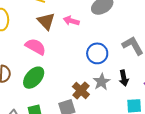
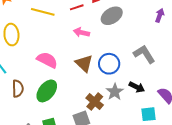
brown triangle: (46, 21) -> (84, 63), moved
black arrow: (124, 78) -> (137, 87), turned -49

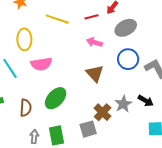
pink semicircle: (47, 60) -> (41, 64), moved, turned 140
blue circle: (109, 64) -> (128, 59), moved
brown semicircle: (18, 89) -> (26, 108), moved

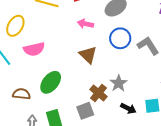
yellow ellipse: (24, 39) -> (15, 26), turned 35
black arrow: (146, 101) -> (128, 108), moved
brown semicircle: (26, 108) -> (21, 94), turned -84

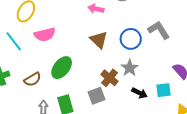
blue circle: (120, 38) -> (131, 39), moved
brown semicircle: (21, 94) -> (33, 79), turned 144

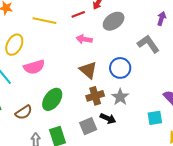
gray L-shape: (159, 30) -> (148, 44), moved
brown cross: (110, 78) -> (95, 96), moved, turned 36
black arrow: (139, 93) -> (108, 118), moved

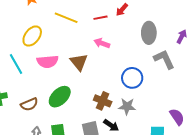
gray ellipse: (114, 21) -> (149, 33), moved, turned -65
brown triangle: (88, 70) -> (79, 62), moved
brown cross: (95, 96) -> (103, 101), turned 30
gray star: (120, 97) -> (127, 106), turned 30

